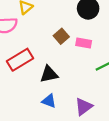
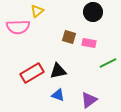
brown square: (61, 36) -> (69, 37), turned -32
red rectangle: (20, 60) -> (32, 73), moved

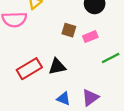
pink rectangle: (89, 43) -> (90, 37), turned -32
blue triangle: (58, 95) -> (64, 99), moved

